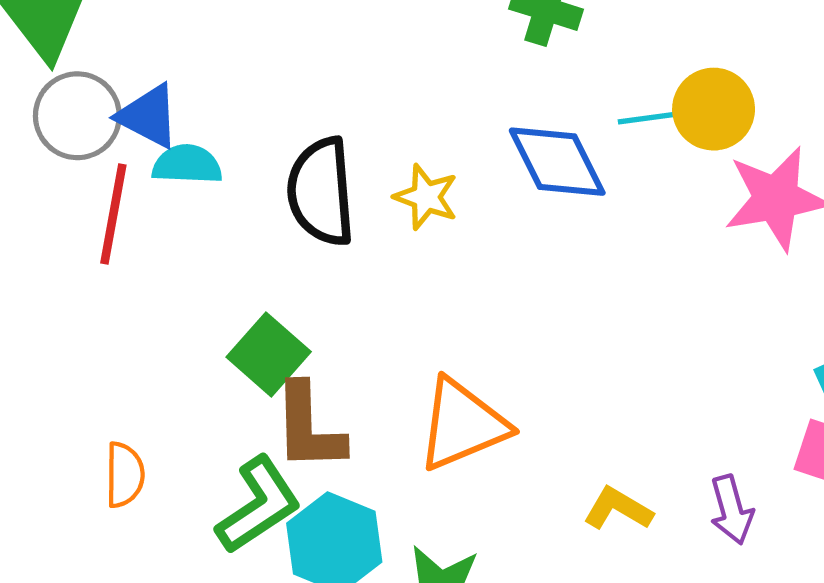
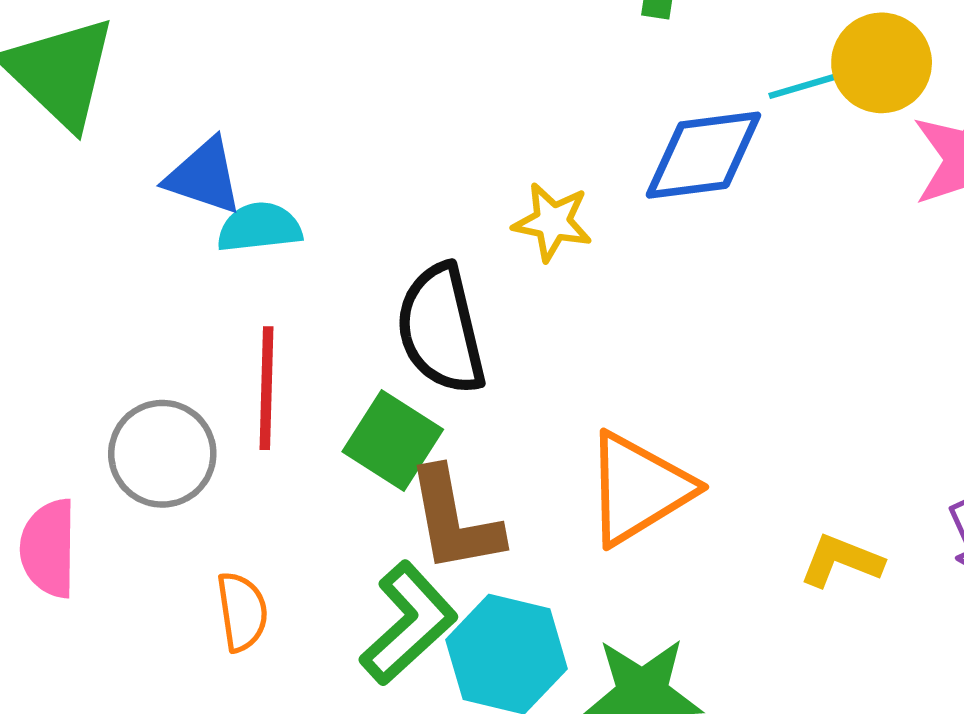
gray circle: (77, 116) -> (162, 454), moved
blue diamond: (557, 162) -> (703, 155), turned -62
black semicircle: (321, 192) -> (441, 329), moved
red line: (113, 214) -> (266, 388), moved

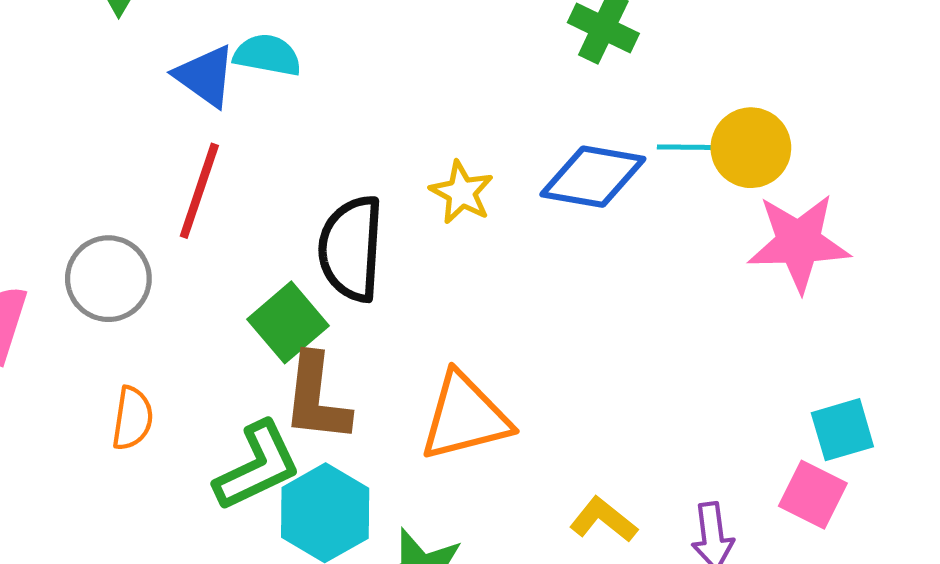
cyan semicircle: (259, 227) -> (267, 55), moved
red line: (266, 388) -> (199, 191), moved

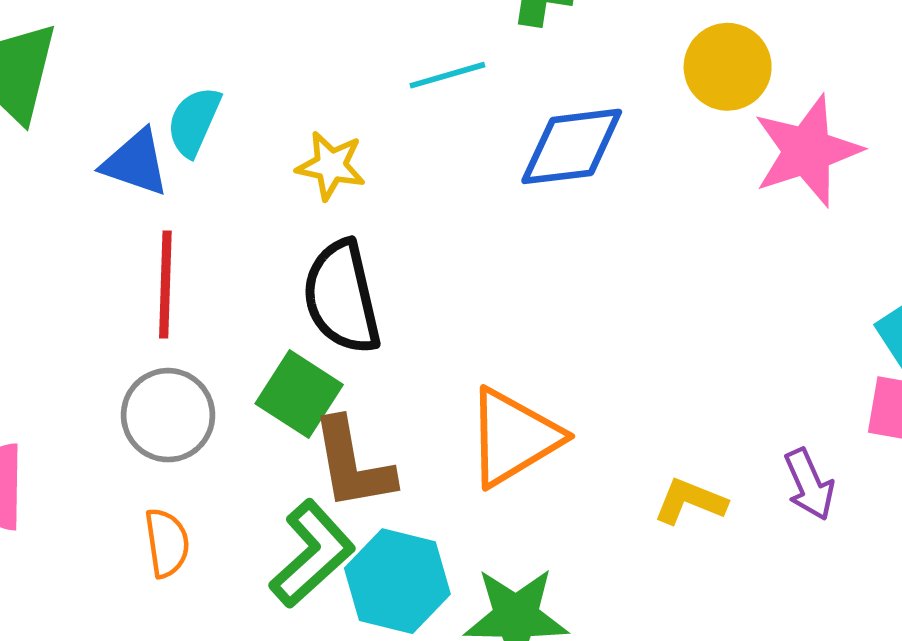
cyan semicircle: (267, 55) -> (194, 121), turned -60
cyan line: (693, 147) -> (447, 75), moved
yellow star: (462, 192) -> (331, 166), moved
gray circle: (108, 279) -> (168, 415), moved

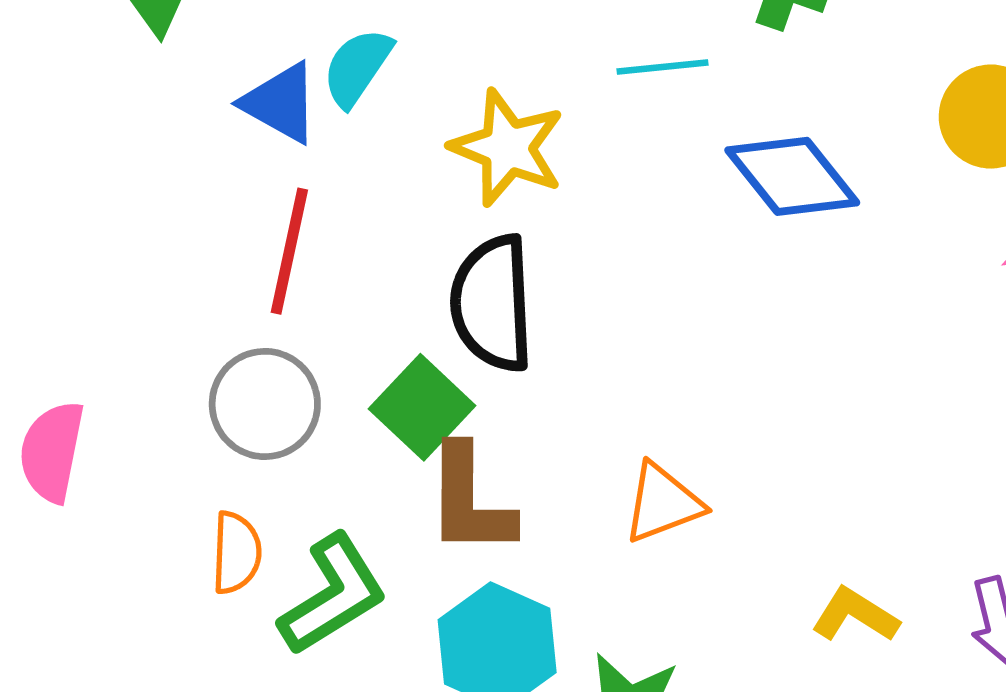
blue diamond: (572, 146) -> (792, 176), turned 48
yellow star: (331, 166) -> (508, 148), size x1.4
orange triangle: (513, 437) -> (663, 503), size x0.7
green L-shape: (312, 554) -> (333, 595), moved

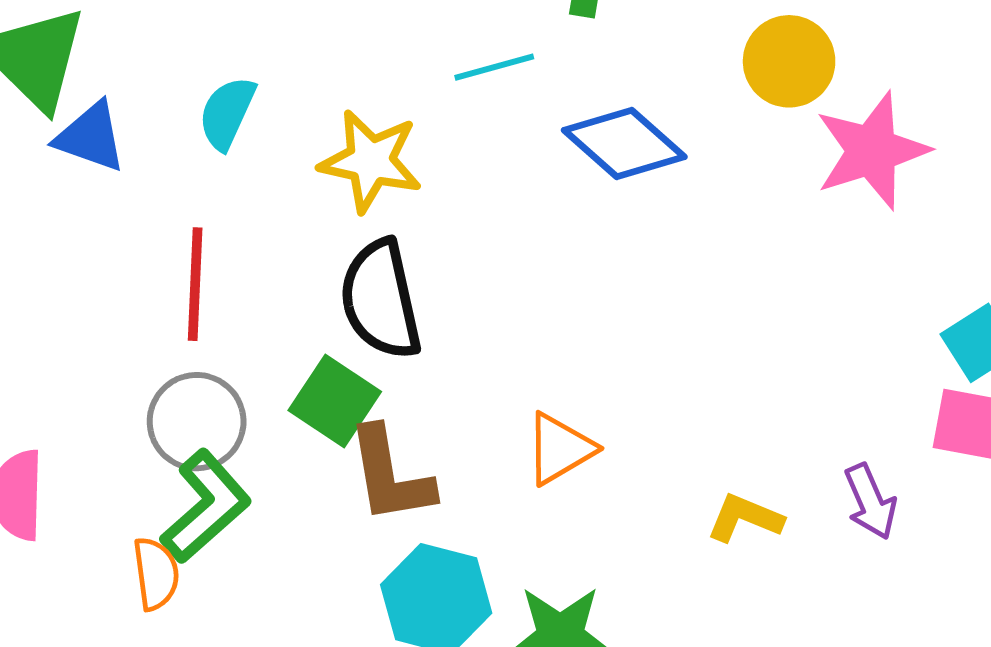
blue triangle: (280, 103) -> (91, 137), moved
orange semicircle: (236, 553) -> (156, 574), moved
green L-shape: (333, 595) -> (206, 506), moved

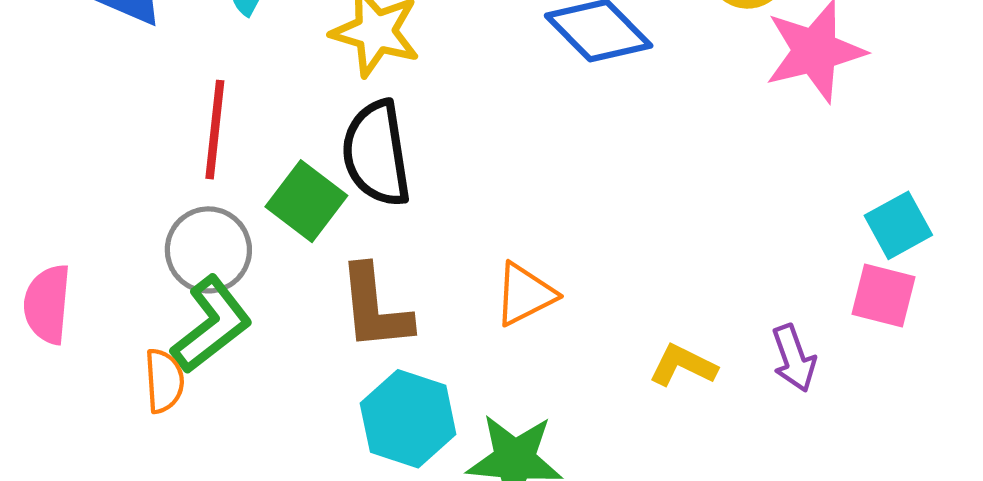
green square: (335, 401) -> (306, 201), moved

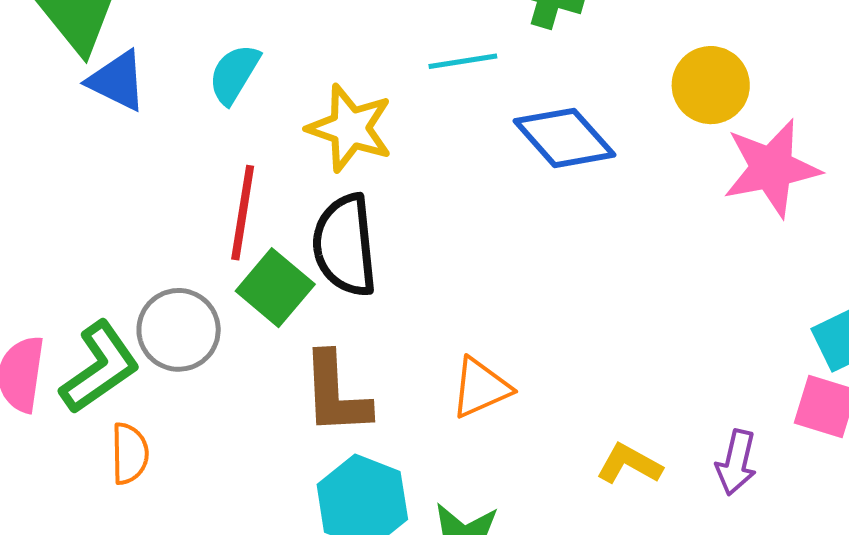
red line: (215, 130) -> (243, 213), moved
green L-shape: (212, 325) -> (100, 368), moved
purple arrow: (794, 358) -> (736, 462), turned 30

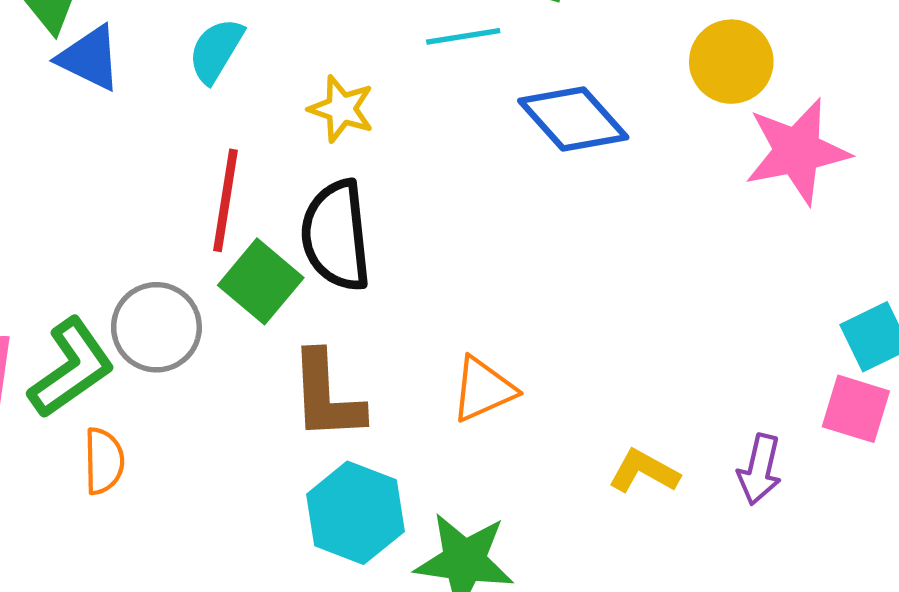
yellow star: (350, 128) -> (341, 109), size x0.7

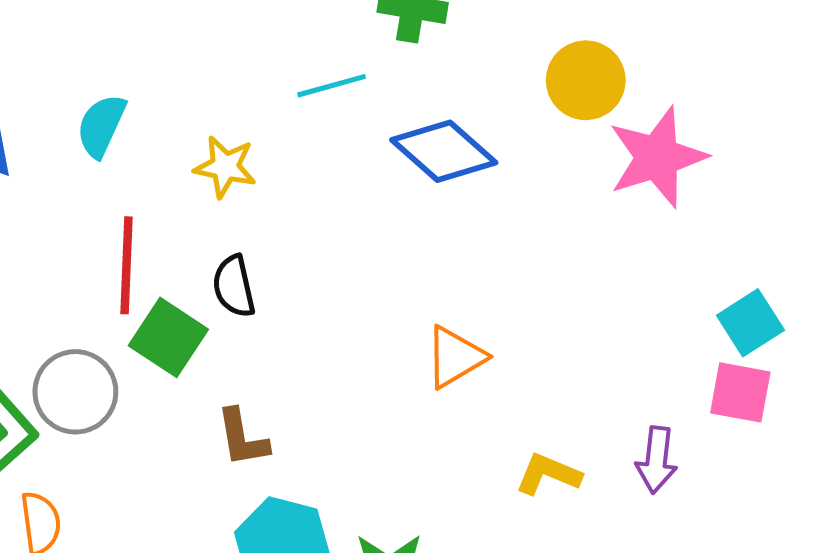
black semicircle: (336, 235) -> (234, 286), size x0.6
orange triangle: (483, 389) -> (455, 357), moved
brown L-shape: (326, 396) -> (242, 438), size x0.7

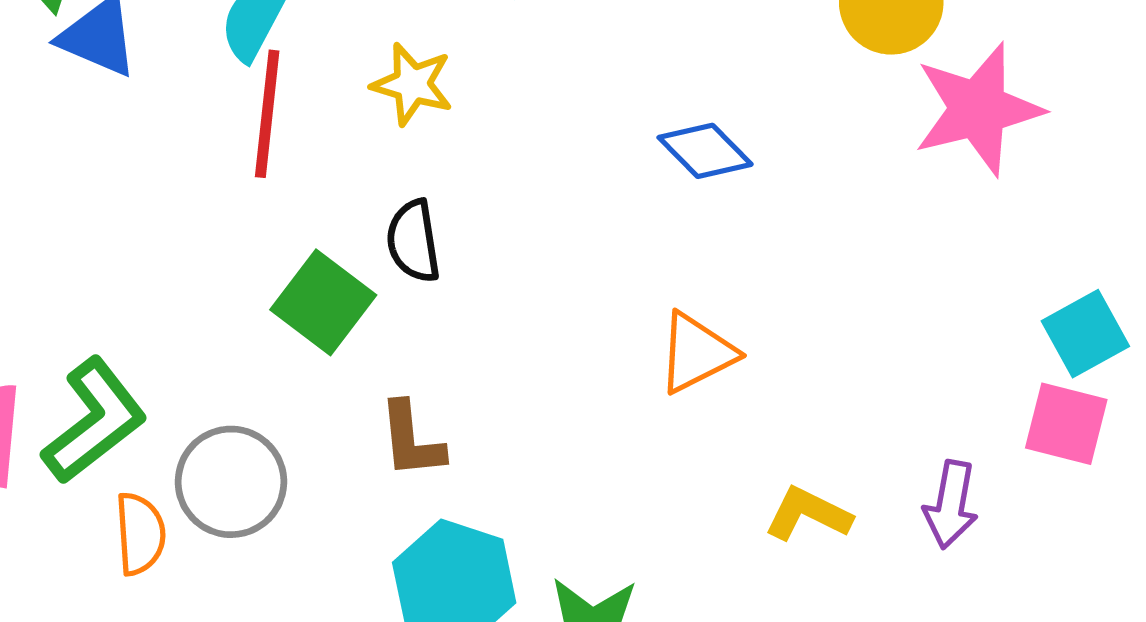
blue diamond: (444, 151) -> (705, 151), moved, size x0.7
red line: (126, 265) -> (267, 114), moved
gray circle: (75, 392) -> (231, 482), moved

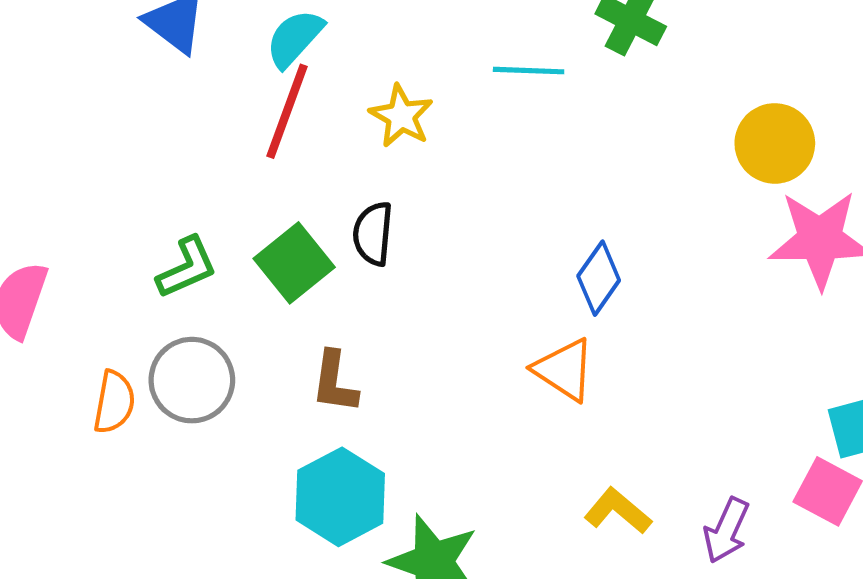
blue diamond: (705, 151) -> (599, 278), moved, turned 66
orange triangle: (697, 353) -> (564, 370), turned 46
green L-shape: (94, 421) -> (187, 268), moved, size x0.7

